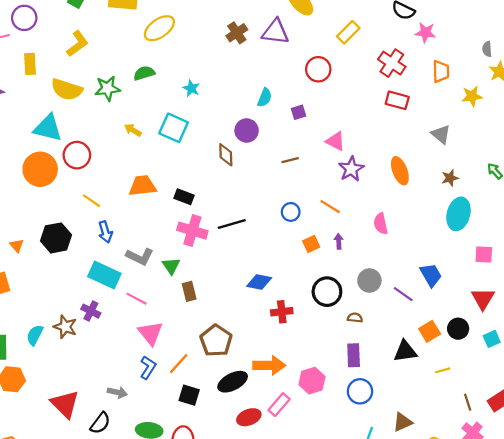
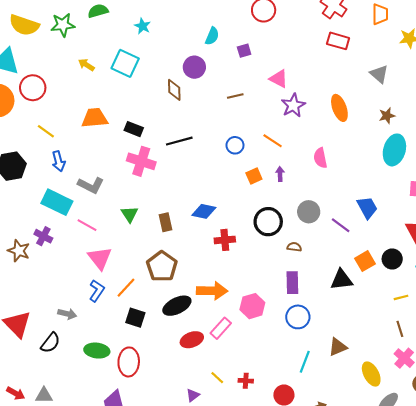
black line: (232, 224) -> (179, 141), moved
green triangle: (171, 266) -> (130, 214), moved
brown rectangle: (189, 291) -> (165, 222), moved
yellow line: (443, 370) -> (401, 297), moved

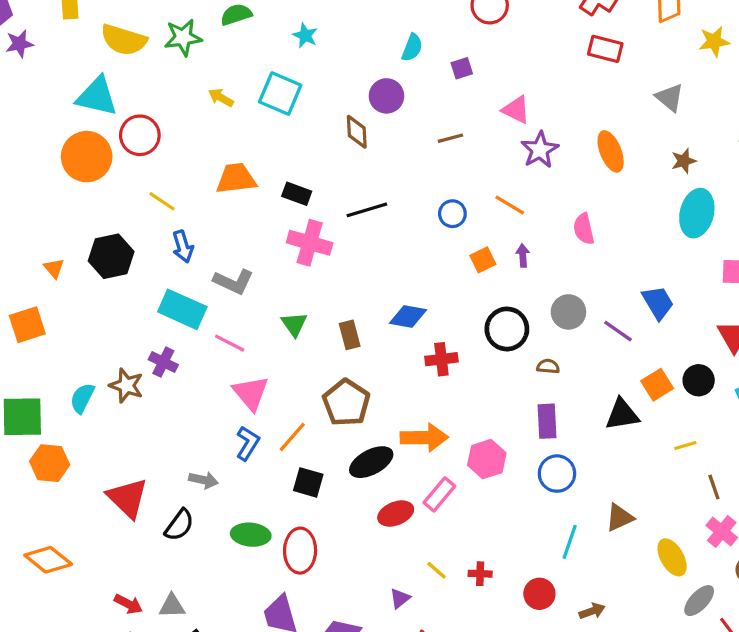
yellow line: (401, 297) -> (685, 445), moved

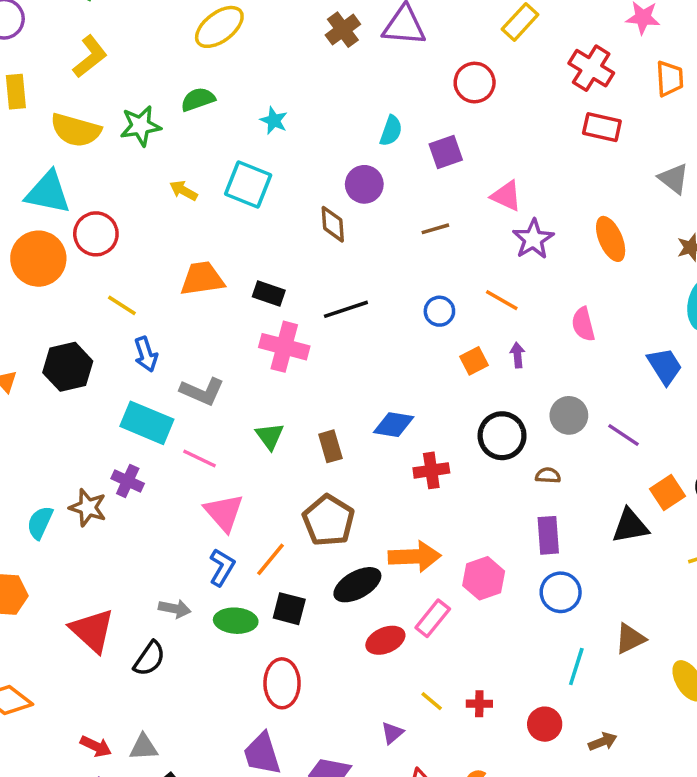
purple square: (462, 68) -> (446, 152), size x1.4
blue trapezoid: (658, 303) -> (665, 366), moved
green ellipse: (251, 535) -> (236, 621), moved

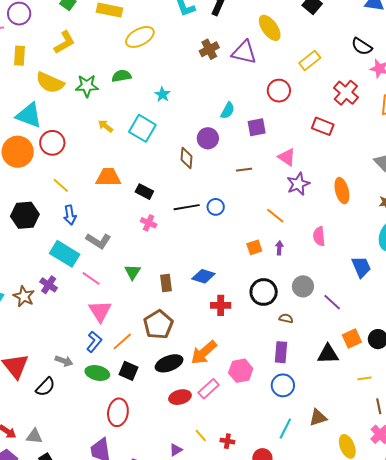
red rectangle: (602, 127) -> (323, 126), moved
blue circle: (439, 311) -> (216, 207), moved
pink cross: (284, 347) -> (149, 223), size x0.6
orange arrow: (415, 557) -> (204, 352), turned 132

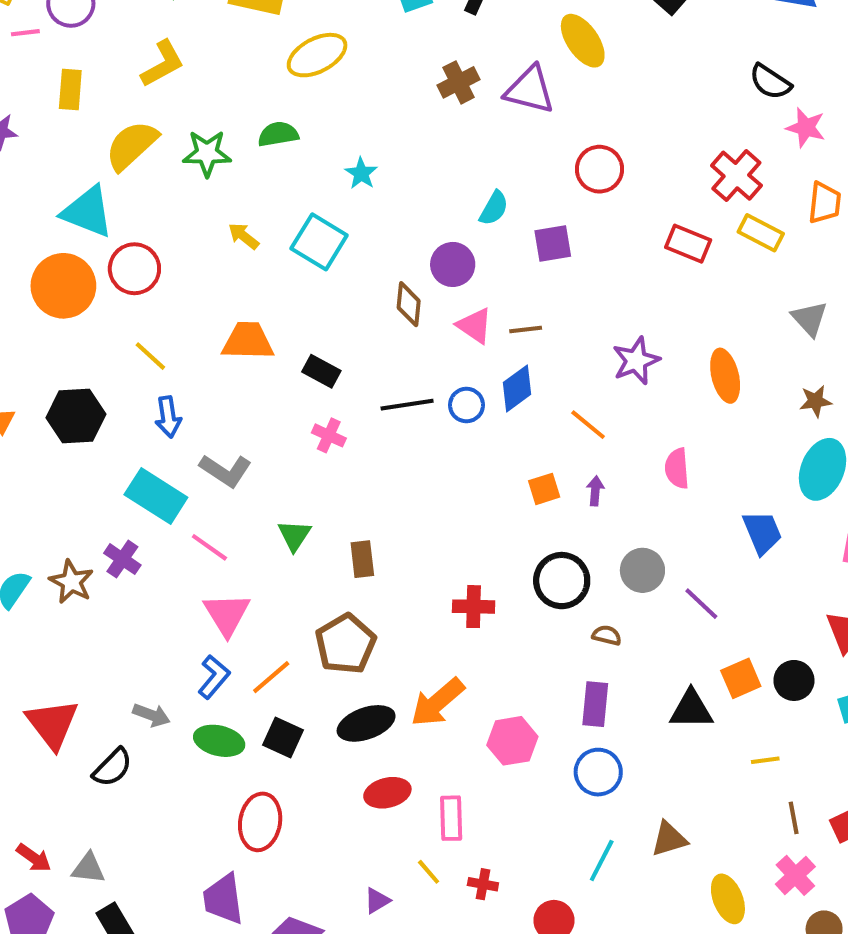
yellow rectangle: (310, 60) -> (761, 233), moved, turned 65
yellow semicircle: (50, 83) -> (132, 145), turned 112
pink triangle: (287, 157) -> (475, 326), moved
blue diamond: (203, 276) -> (517, 388), moved, turned -55
pink rectangle: (209, 389) -> (451, 818), moved, turned -50

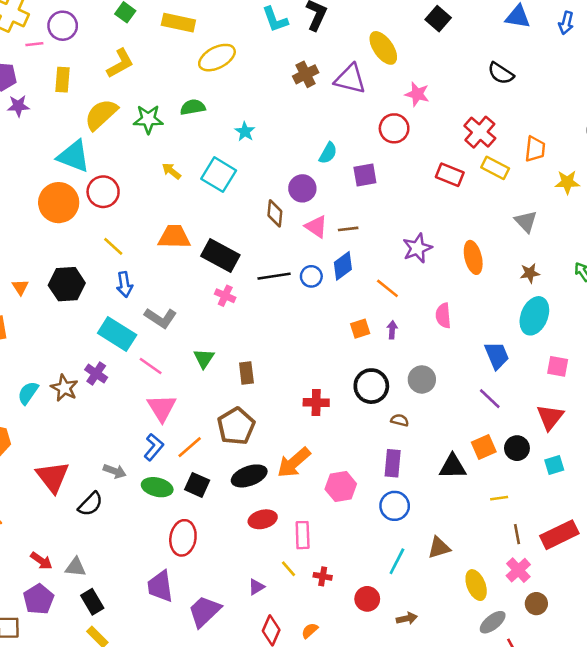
pink star: (806, 128) -> (417, 94), moved
black rectangle: (321, 371) -> (220, 256), size x1.6
purple line: (701, 604) -> (490, 399), moved

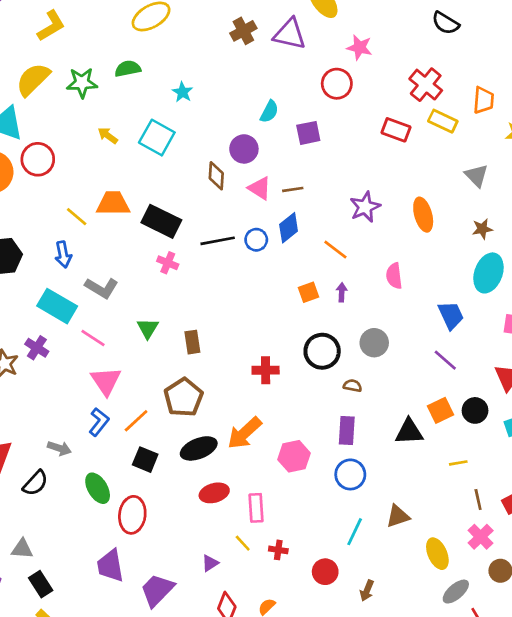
yellow line: (113, 246) -> (77, 217), moved
green ellipse: (157, 487) -> (98, 488), moved, turned 48
brown arrow: (407, 618) -> (367, 591), turned 126

